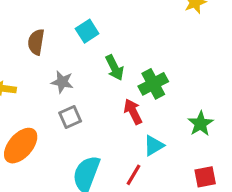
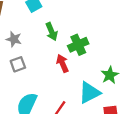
cyan triangle: (154, 146) -> (90, 93), moved, size x1.5

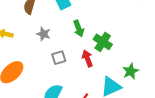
green cross: (78, 45) -> (103, 42), turned -36
gray square: (18, 64) -> (59, 58), moved

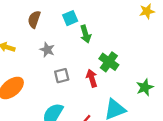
green arrow: (79, 29) -> (86, 34), moved
green star: (130, 71) -> (145, 87), moved

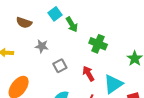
brown semicircle: (34, 19) -> (24, 23), turned -77
red arrow: (92, 78) -> (88, 74), moved

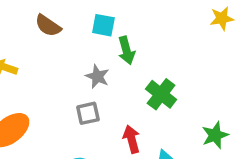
cyan square: (55, 14) -> (103, 25), turned 32
gray star: (42, 46) -> (97, 76), moved

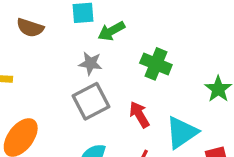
green arrow: (126, 50) -> (111, 31), turned 92
gray square: (88, 113) -> (91, 101), size x1.5

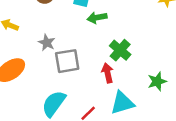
gray star: (90, 63) -> (47, 43), moved
red arrow: (139, 115) -> (108, 73), moved

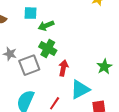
green cross: (120, 50) -> (48, 49), moved
red arrow: (108, 73) -> (63, 68), turned 35

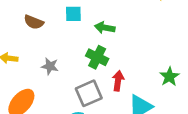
green arrow: (46, 26) -> (105, 28), moved, turned 35
gray square: (29, 65) -> (89, 93), moved

